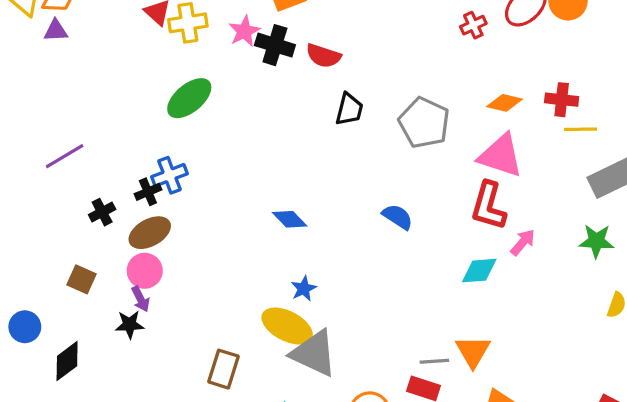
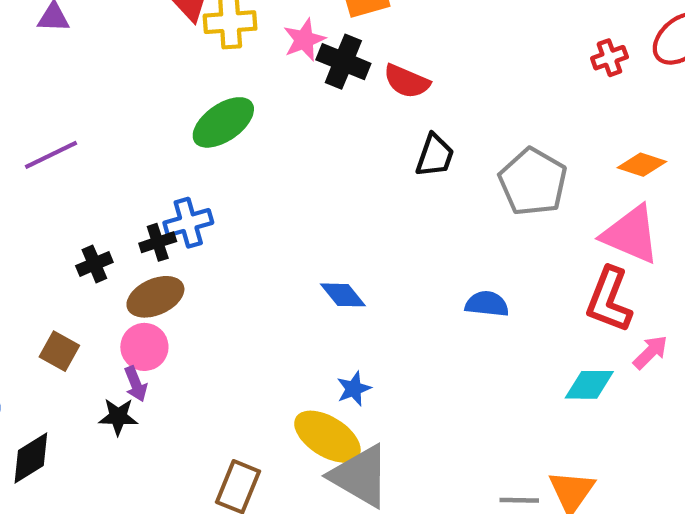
purple line: (65, 156) -> (51, 155), moved
blue semicircle: (398, 217) -> (487, 304), turned -32

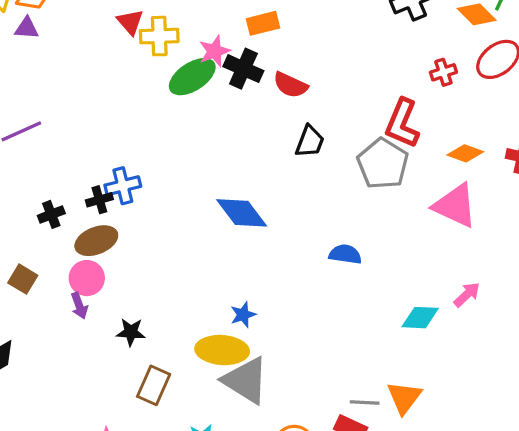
green ellipse: (223, 122) -> (192, 77), moved
blue diamond: (343, 295) -> (242, 213), moved, size x1.5
red L-shape: (609, 300) -> (402, 123), moved
black star: (118, 417) -> (131, 332), moved
yellow ellipse: (327, 437) -> (222, 350), turned -30

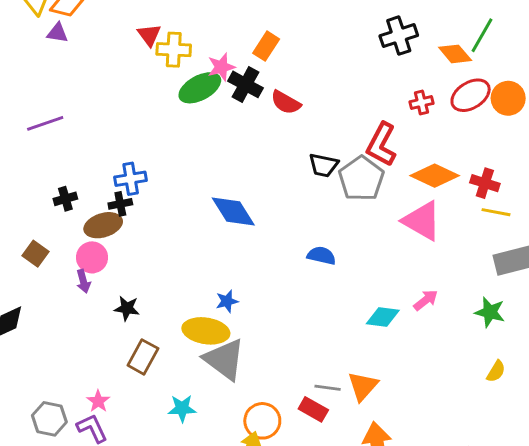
orange rectangle: (263, 23) -> (266, 46), turned -48
black trapezoid: (310, 141) -> (323, 165), moved, turned 76
orange diamond: (465, 153) -> (435, 176), size x1.5
black cross: (99, 200) -> (120, 204), moved

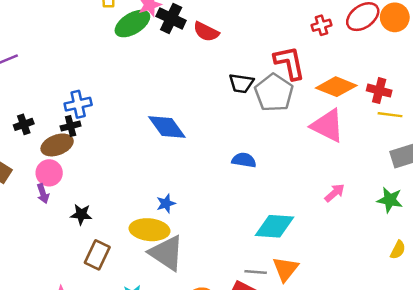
red L-shape: (381, 144) -> (289, 63), turned 144
cyan diamond: (383, 317) -> (275, 226), moved, size x1.4

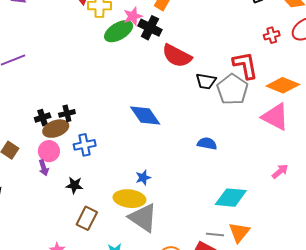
red semicircle: (206, 32) -> (177, 56), moved, size x1.4
blue cross: (78, 104) -> (85, 145), moved
black cross: (24, 124) -> (43, 118), moved

